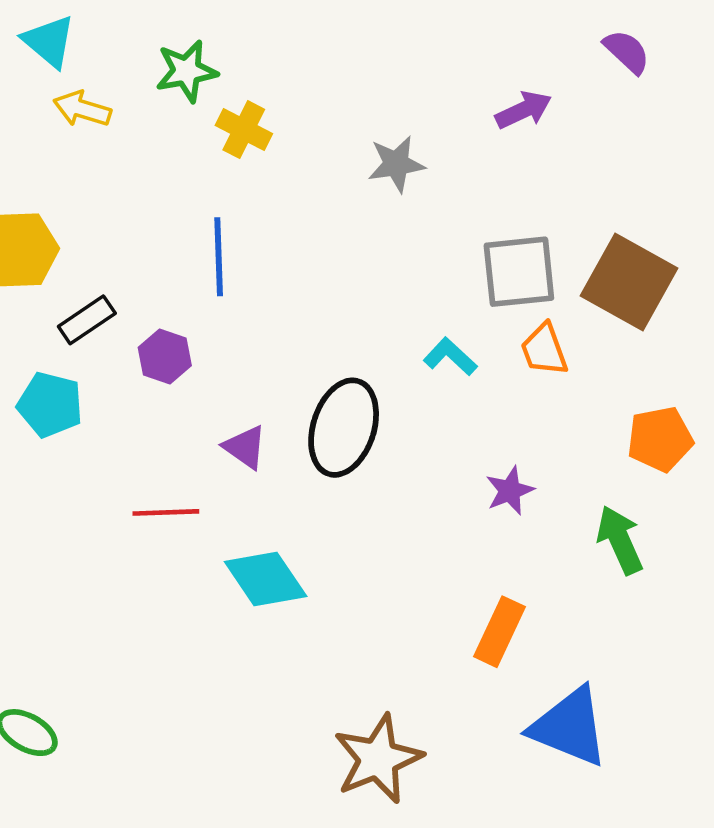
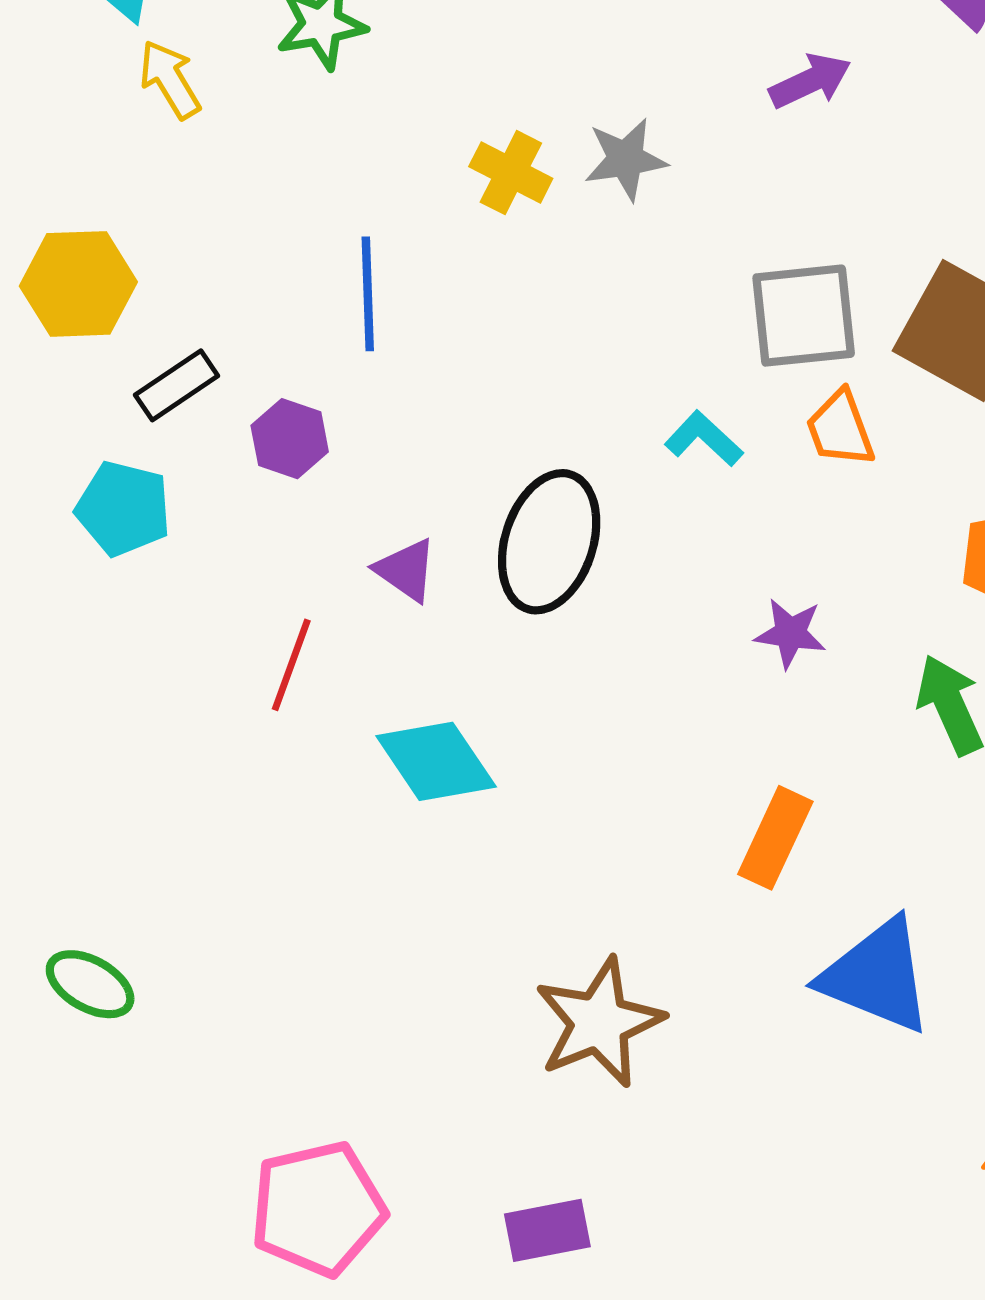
yellow arrow: (82, 109) -> (170, 79), turned 42
yellow cross: (244, 130) -> (511, 173), moved
purple star: (510, 491) -> (790, 633), turned 30
red line: (166, 512) -> (291, 665), turned -68

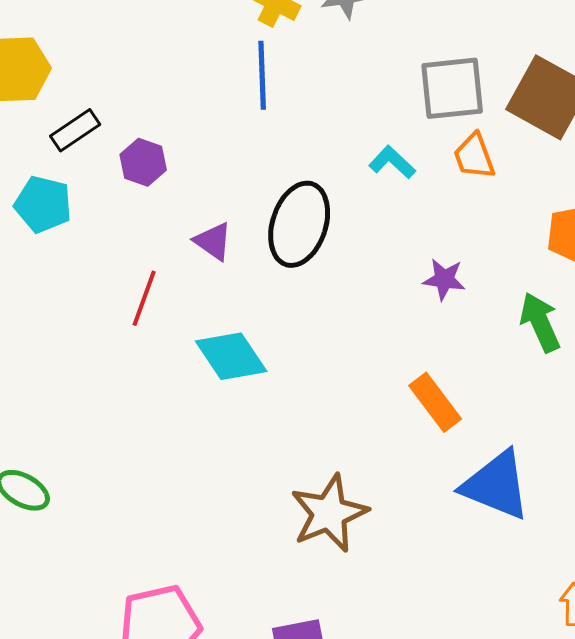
blue line: (368, 294) -> (262, 75), moved
orange rectangle: (775, 838) -> (435, 402), turned -62

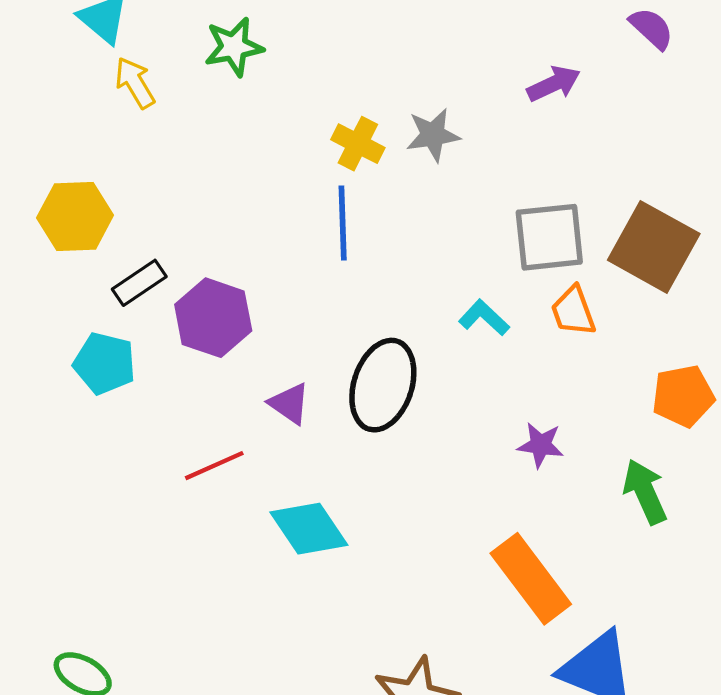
purple hexagon: (143, 162) -> (213, 318), size x1.5
red line: (144, 298) -> (214, 466), turned 46
orange rectangle: (435, 402) -> (531, 579), size x1.4

